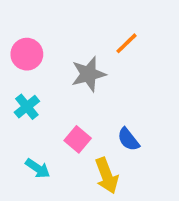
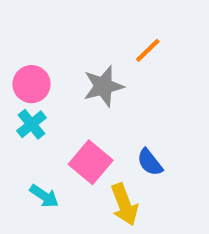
pink circle: (27, 54) -> (31, 84), moved
pink square: (78, 139) -> (91, 162), size x1.4

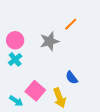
pink square: (91, 162) -> (35, 91), moved
cyan arrow: (44, 196) -> (16, 101), moved

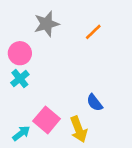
gray star: (49, 41) -> (47, 24), moved
cyan arrow: (16, 101) -> (21, 133), turned -72

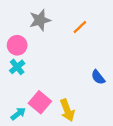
blue semicircle: (95, 103) -> (98, 77), moved

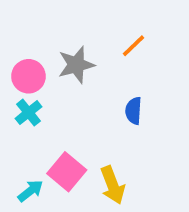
gray star: (40, 20) -> (76, 65), moved
blue semicircle: (98, 77) -> (134, 111), moved, turned 42

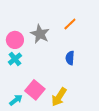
gray star: (76, 65) -> (40, 34), turned -30
yellow arrow: (113, 185) -> (59, 97), turned 54

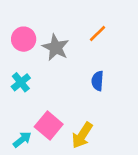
pink circle: (15, 40) -> (24, 39), moved

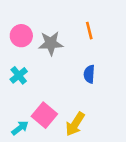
orange line: (98, 33) -> (89, 31), turned -60
gray star: (56, 47) -> (51, 43), turned -30

